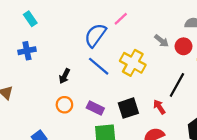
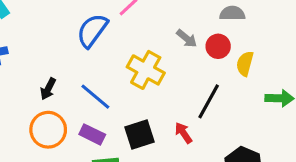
blue line: (99, 66) -> (95, 97), moved
orange circle: (64, 105) -> (48, 130), size x1.5

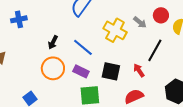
gray arrow: (187, 38) -> (140, 22), moved
black square: (139, 134) -> (111, 71), turned 30

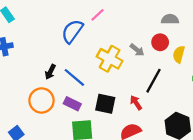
black arrow: (53, 42) -> (50, 72), moved

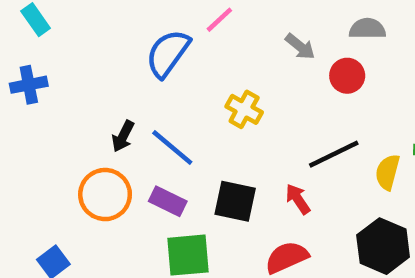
gray arrow: (137, 50) -> (300, 47), moved
yellow semicircle: (179, 54) -> (388, 172), moved
yellow cross: (110, 59) -> (244, 109), size x0.7
black line: (154, 81) -> (334, 154), turned 35

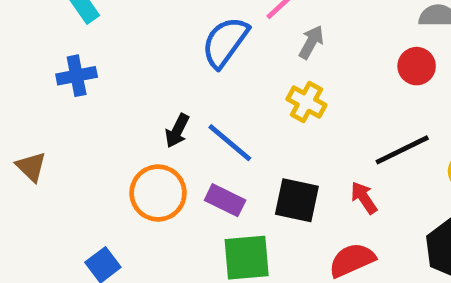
gray arrow: (300, 47) -> (311, 42), moved, turned -100

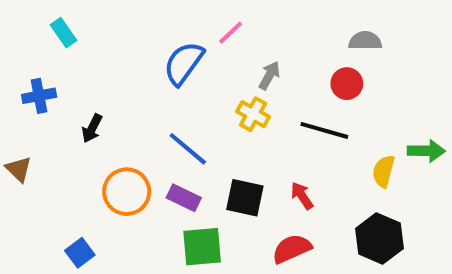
gray arrow: (311, 42) -> (269, 75), moved
blue cross: (77, 76) -> (39, 96), moved
black arrow: (177, 131) -> (92, 128), moved
black line: (402, 150) -> (324, 130), moved, turned 42

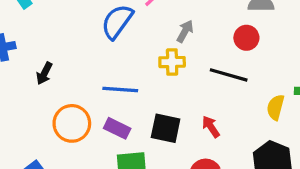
yellow cross: (253, 114) -> (172, 62), turned -30
blue line: (188, 149) -> (120, 89), turned -36

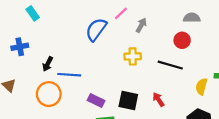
gray arrow: (185, 31) -> (141, 25), moved
blue line: (120, 89) -> (69, 75), moved
orange circle: (72, 123) -> (49, 94), moved

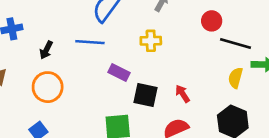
black line: (170, 65) -> (235, 43), moved
blue line: (69, 75) -> (90, 42), moved
purple rectangle: (96, 101) -> (119, 73), moved

